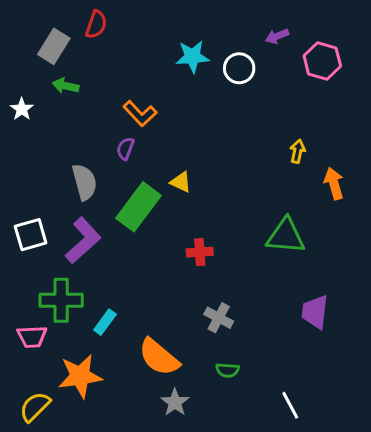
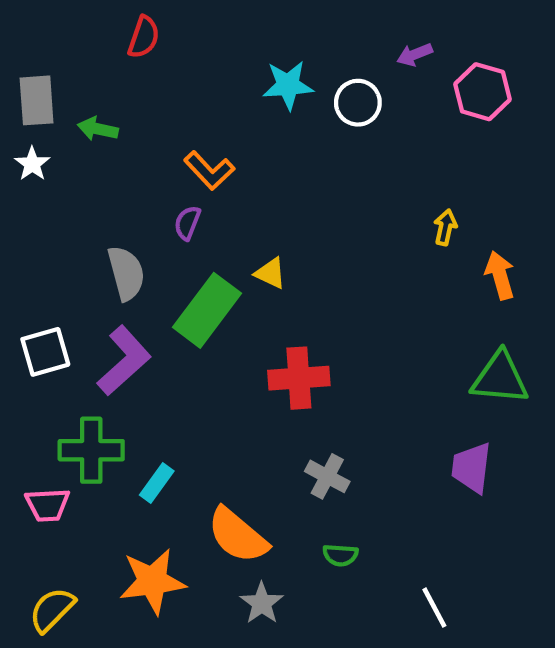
gray rectangle: (54, 46) -> (37, 100), moved, turned -36
green triangle: (286, 236) -> (500, 378), moved
red cross: (200, 252) -> (299, 378), size x1.5
orange star: (80, 376) -> (152, 581), moved

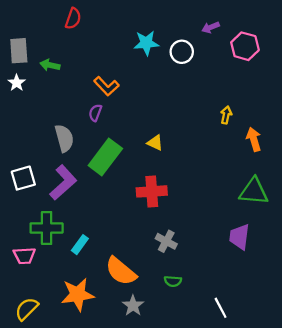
yellow triangle: (270, 273) -> (155, 143), moved

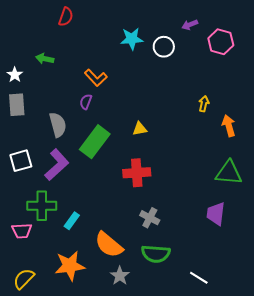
gray rectangle: (19, 51) -> (17, 105), moved
yellow triangle: (155, 143) -> (140, 129), turned -35
green semicircle: (173, 281) -> (156, 254), size x1.8
white line: (221, 308) -> (199, 278), turned -30

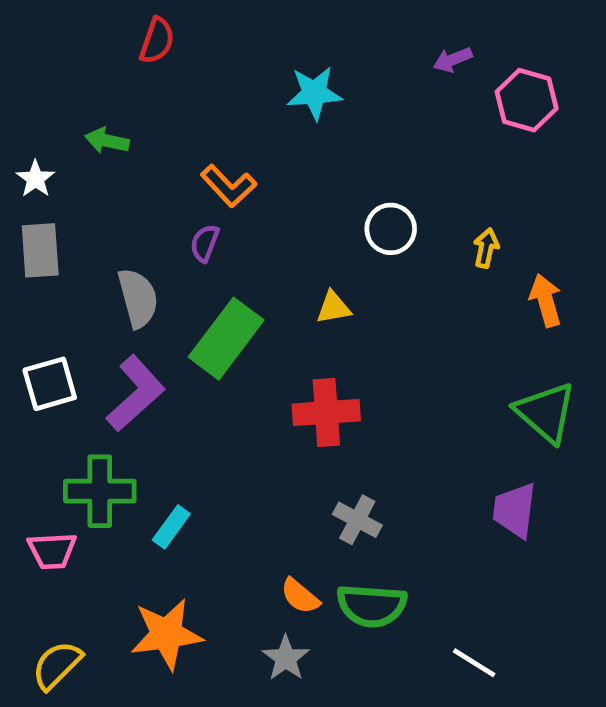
white circle: (164, 47) -> (391, 229), moved
green triangle: (229, 173) -> (546, 412), turned 36
orange semicircle: (109, 245) -> (300, 596), moved, size x0.6

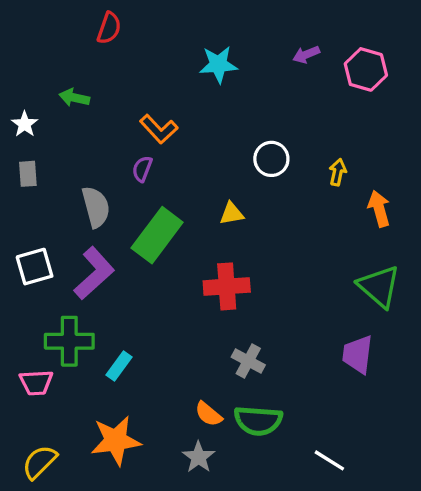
purple arrow: (453, 60) -> (306, 55), moved
gray rectangle: (40, 250) -> (28, 174), size x0.7

